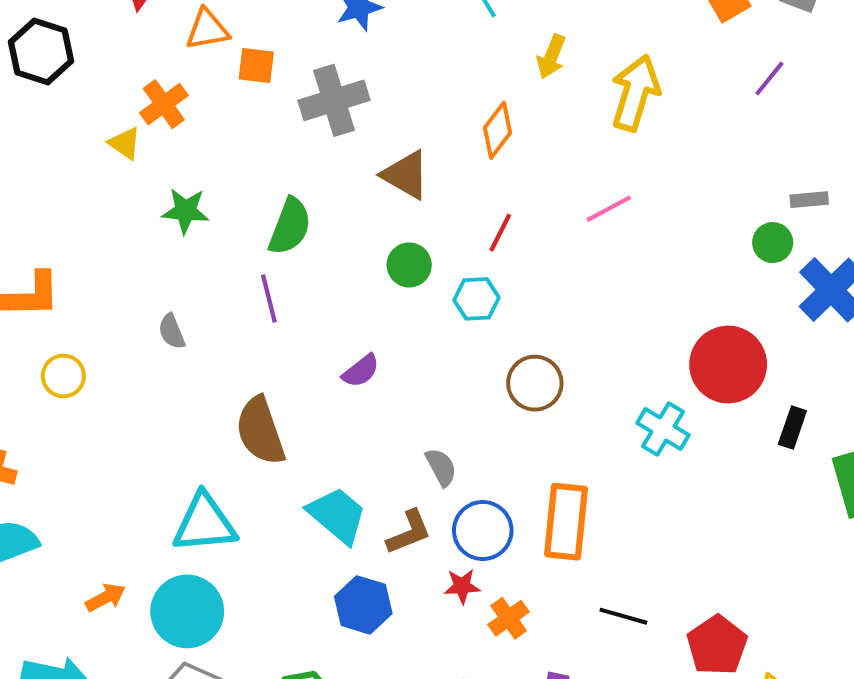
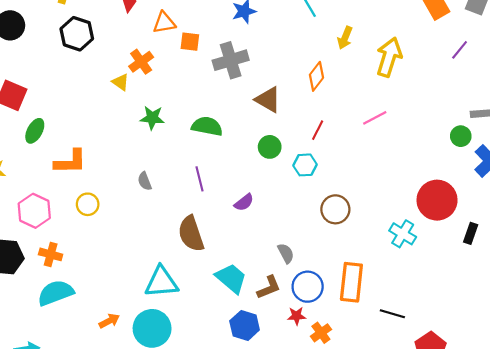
green semicircle: (290, 226) -> (207, 126), turned -100
purple line: (269, 298) -> (199, 179), moved
black line: (623, 616) -> (392, 314), moved

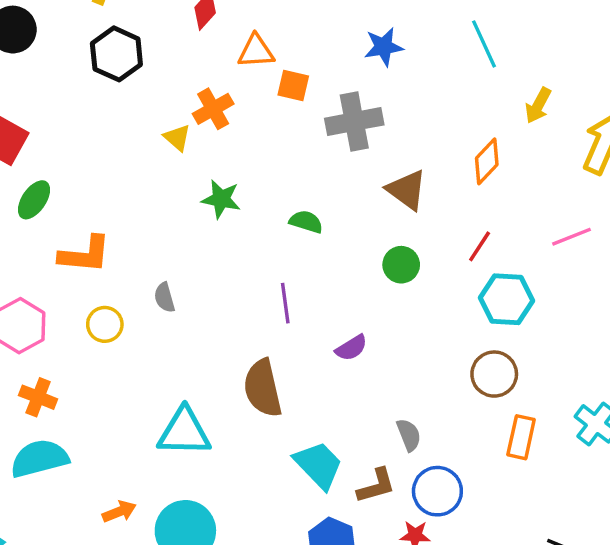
green semicircle: (207, 126) -> (306, 222), size x0.7
cyan hexagon: (305, 165) -> (506, 299), moved, size x1.4
gray semicircle: (145, 181) -> (164, 297), moved
cyan triangle: (161, 282) -> (184, 432), moved
orange rectangle: (351, 282) -> (521, 437), moved, size x0.7

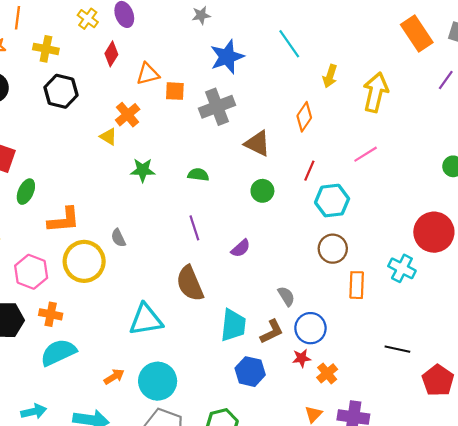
blue star: (384, 47) -> (227, 57), size x1.4
yellow circle: (105, 324) -> (84, 261), size x1.8
cyan trapezoid: (318, 465) -> (233, 325), turned 60

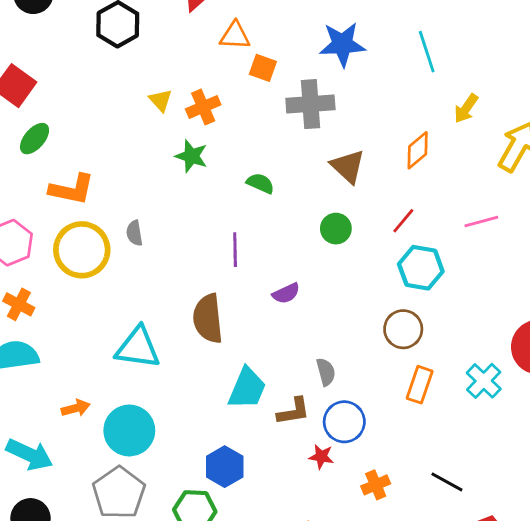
orange cross: (128, 115) -> (203, 107), moved
blue hexagon: (250, 372) -> (225, 467), moved
orange cross: (327, 373) -> (376, 485), moved

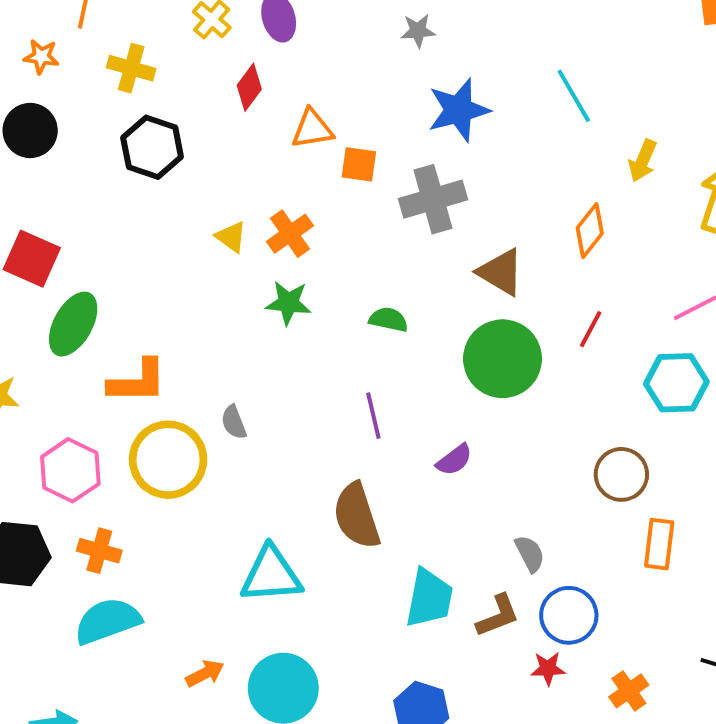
green ellipse: (35, 139) -> (73, 324), size x1.4
green circle: (336, 229) -> (503, 359), size x1.8
cyan hexagon: (421, 268) -> (676, 383), moved

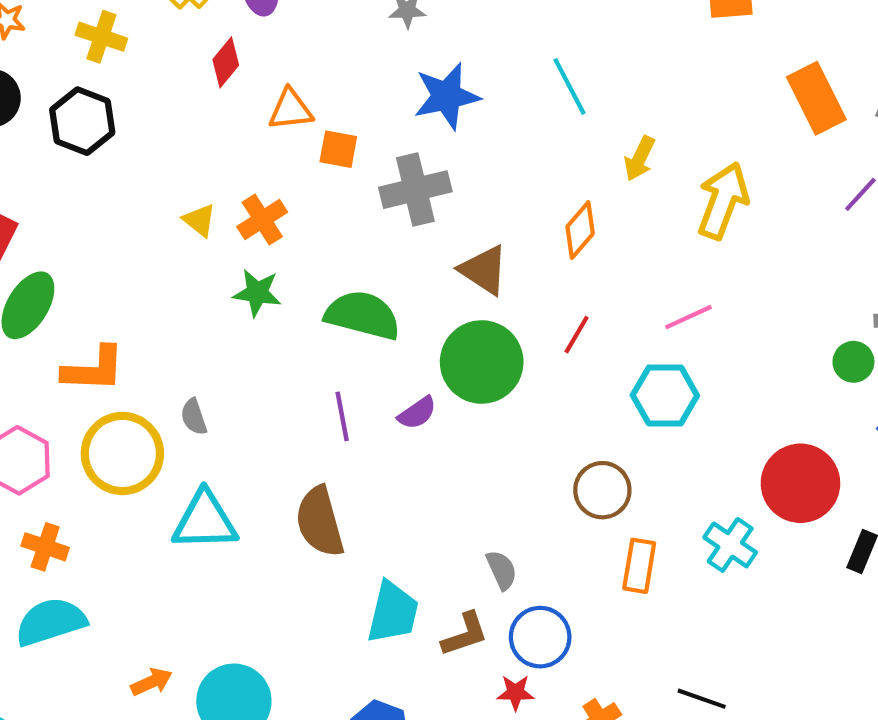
black hexagon: (152, 147) -> (82, 121), moved
green semicircle: (388, 320) -> (363, 315), size x1.8
purple semicircle: (454, 460) -> (417, 413), moved
cyan triangle: (271, 575) -> (205, 521), moved

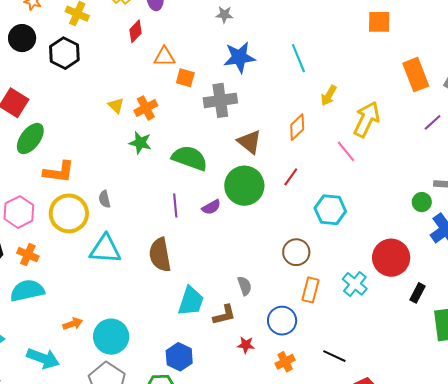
pink line: (689, 317) -> (346, 151), moved, turned 70
blue circle: (540, 637) -> (282, 321), moved

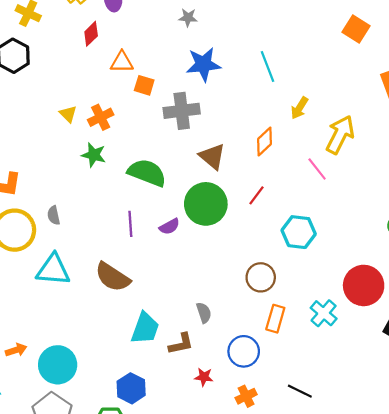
orange square: (379, 22) -> (356, 29), turned 30
brown semicircle: (160, 255) -> (113, 277), turned -48

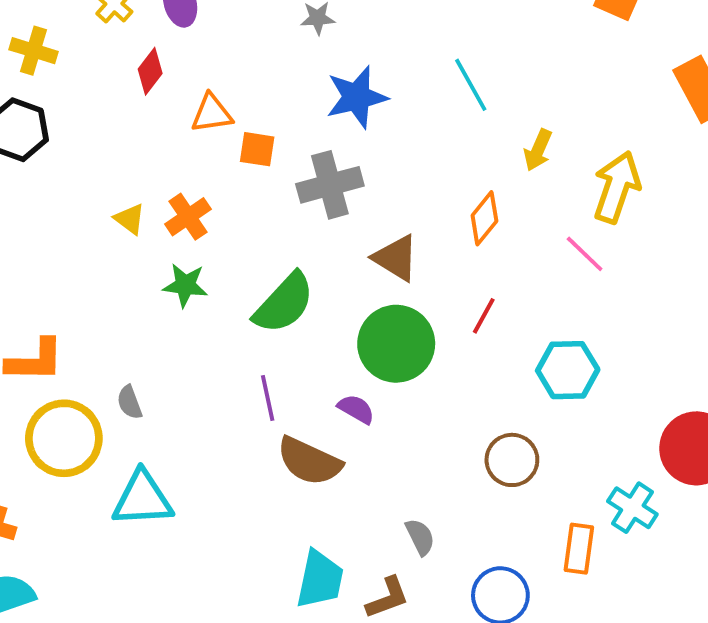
green semicircle: (147, 173) -> (284, 303), turned 120
purple semicircle: (169, 226) -> (356, 409), moved, turned -114
brown semicircle: (113, 277) -> (309, 461), moved
orange rectangle: (275, 319) -> (579, 549), moved

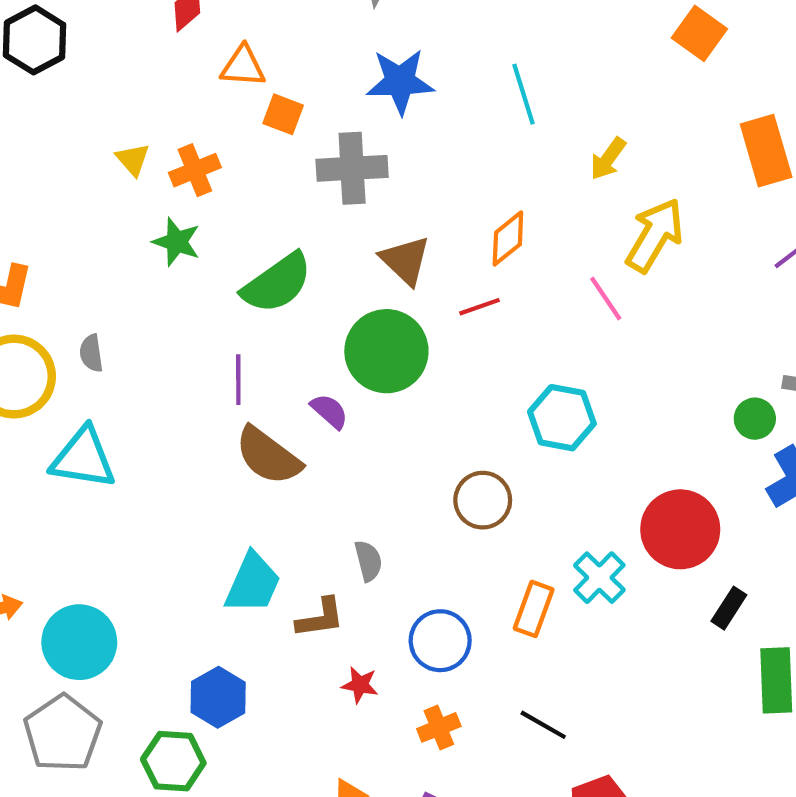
yellow arrow: (538, 150) -> (608, 159), moved
red line: (484, 316) -> (480, 307), moved, turned 30

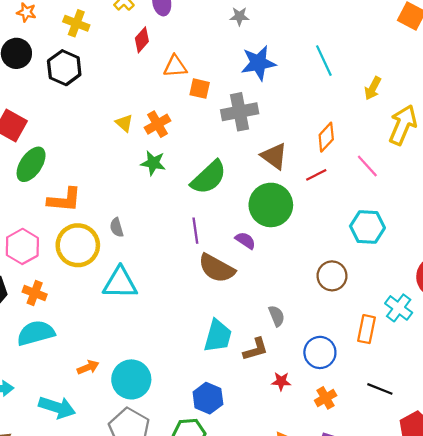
pink line: (606, 298) -> (367, 166), moved

